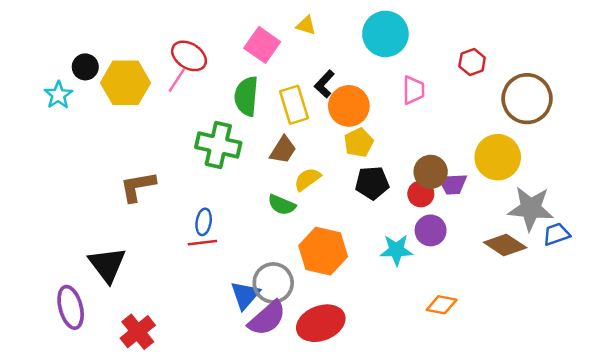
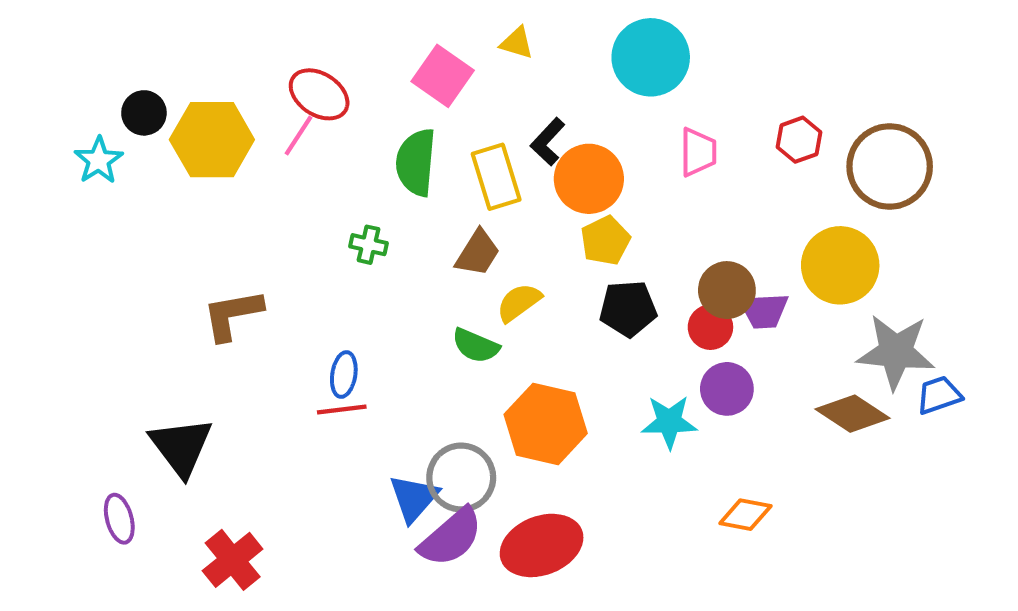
red hexagon: (472, 62) -> (799, 140), moved
green cross: (218, 145) -> (369, 245), size x0.5
purple ellipse: (71, 307) -> (119, 519), size x0.7

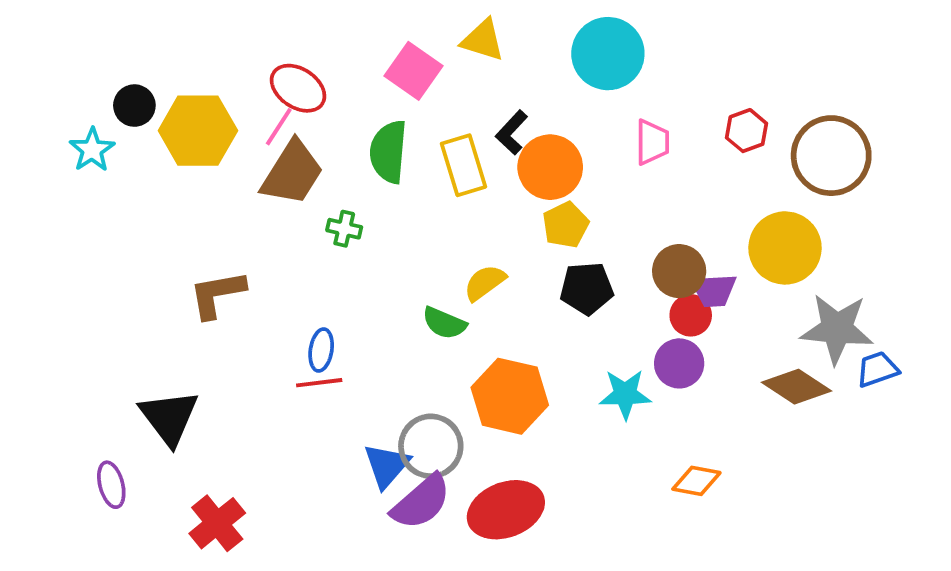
yellow triangle: (517, 43) -> (483, 40), size x1.4
brown trapezoid: (478, 253) -> (292, 173), moved, size x1.5
red circle: (710, 327) -> (691, 315), moved

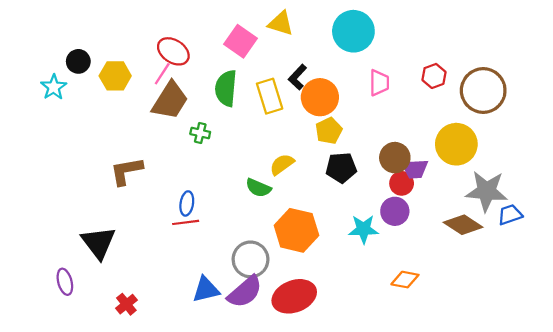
yellow hexagon: (198, 131) -> (115, 76), size x0.7
blue triangle: (387, 465) -> (206, 290), moved, turned 36
red cross: (217, 523) -> (126, 304), size x0.7

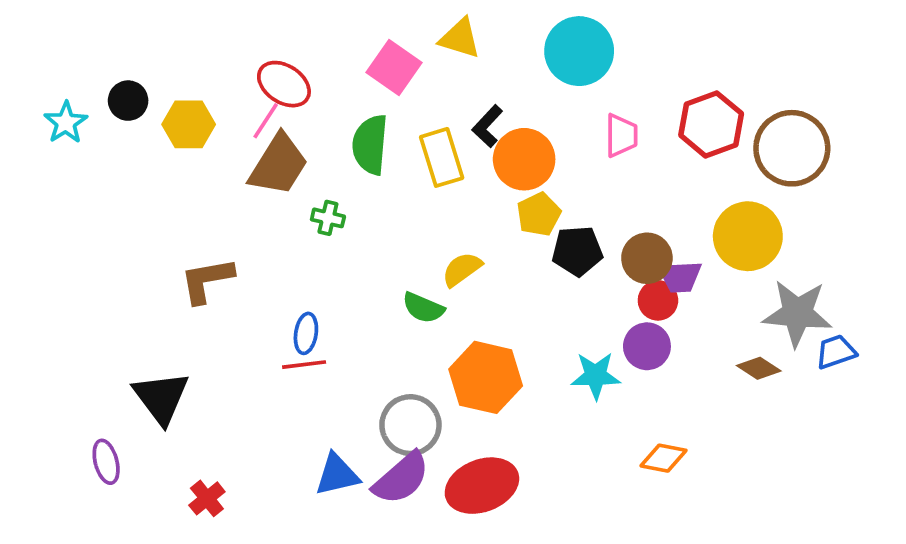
red hexagon: (434, 76) -> (711, 124), size x1.6
cyan star: (54, 87) -> (66, 123), moved
black pentagon: (341, 168) -> (577, 251), moved
brown diamond: (463, 225) -> (759, 368), size x0.7

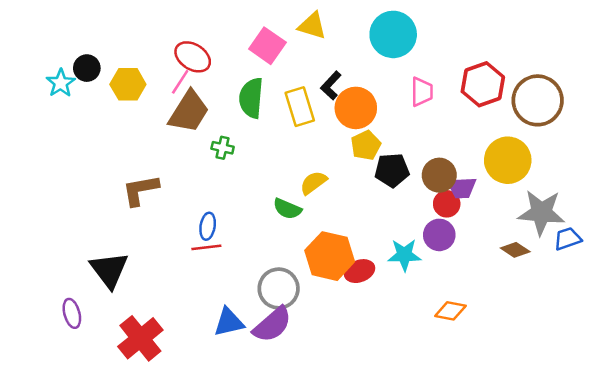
cyan star: (66, 123) -> (61, 83), moved
red ellipse: (482, 486) -> (360, 271), moved, size x0.6
red cross: (207, 498) -> (140, 338), size x1.8

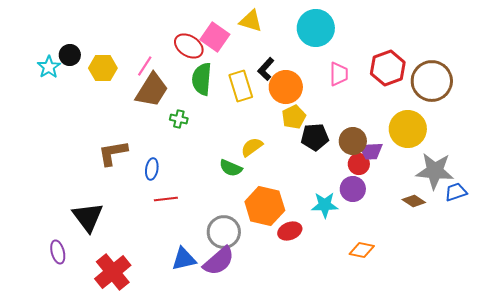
red ellipse: (193, 57) -> (189, 46), moved
blue ellipse: (208, 226) -> (152, 169), moved
red ellipse: (360, 271) -> (290, 231), moved

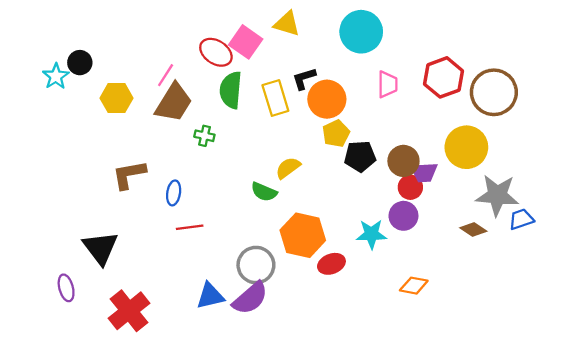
yellow hexagon: (103, 68) -> (116, 98), moved
black L-shape: (266, 69) -> (304, 79), turned 30

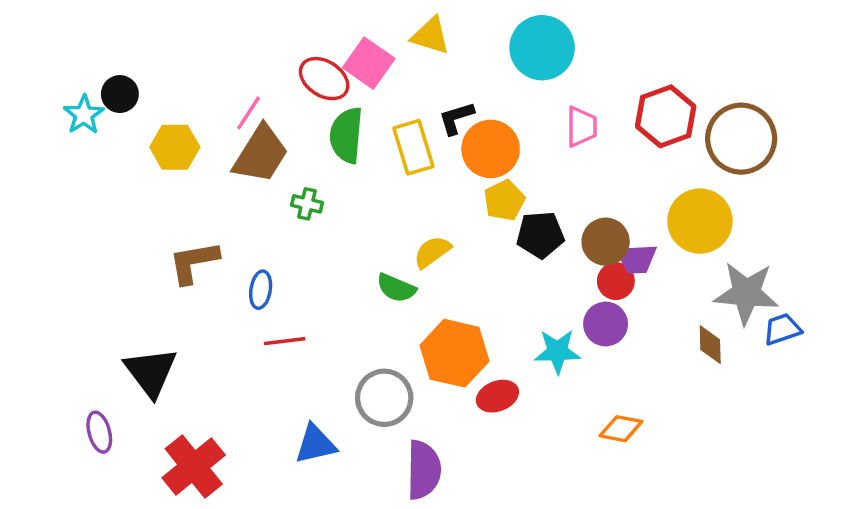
brown diamond: (473, 230) -> (710, 345), turned 55
purple semicircle: (250, 298) -> (424, 470), moved, turned -48

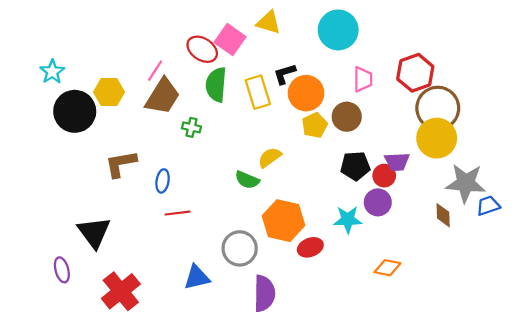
black circle: (120, 94) -> (75, 111), moved, size x1.8
brown circle: (741, 139) -> (438, 108), moved
black pentagon: (540, 235) -> (355, 166), moved
brown circle: (606, 242) -> (347, 117), moved

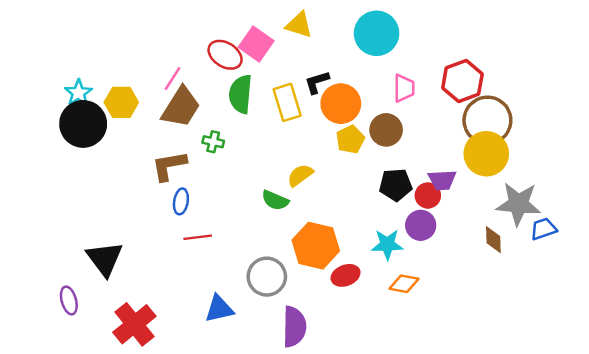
cyan star: (52, 72) -> (78, 93), moved
brown L-shape: (121, 164) -> (169, 166), moved
orange diamond: (387, 268) -> (404, 284), moved

